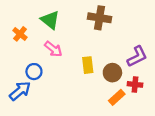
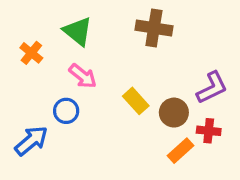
yellow rectangle: (88, 65) -> (136, 101), turned -35
blue circle: (34, 72) -> (66, 111), moved

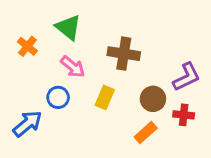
brown cross: (154, 28) -> (124, 54), moved
yellow rectangle: (136, 101) -> (105, 97), moved, turned 65
orange rectangle: (180, 151) -> (146, 132), moved

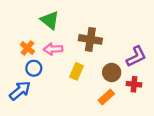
orange cross: (27, 46) -> (27, 48), moved
pink arrow: (73, 67) -> (53, 49), turned 138
blue circle: (58, 97) -> (34, 68), moved

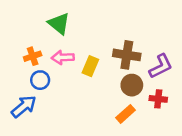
brown cross: (90, 39) -> (127, 55), moved
orange cross: (27, 48) -> (33, 56), turned 32
yellow rectangle: (76, 71) -> (90, 66), moved

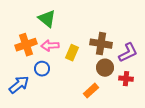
orange cross: (33, 56) -> (26, 45), size x1.5
blue circle: (40, 80) -> (42, 69), moved
orange rectangle: (126, 114) -> (91, 91), moved

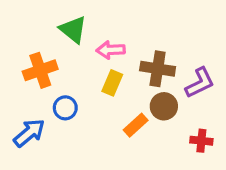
pink arrow: (50, 46) -> (111, 50), moved
red cross: (126, 79) -> (201, 141), moved
orange rectangle: (91, 91) -> (136, 125), moved

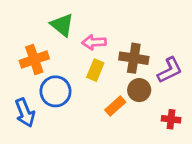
blue circle: (65, 108) -> (55, 91), size x1.5
blue arrow: (29, 133) -> (25, 113), turned 108

